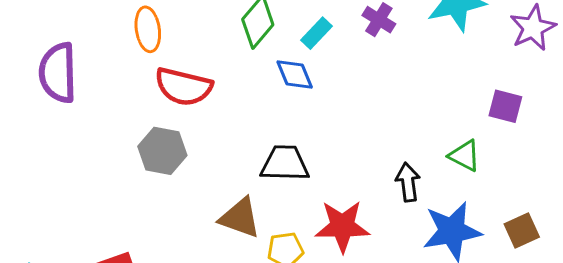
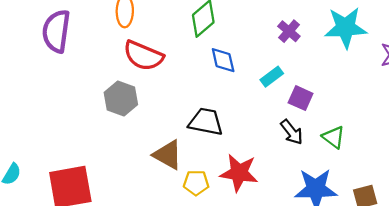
cyan rectangle: (316, 33) -> (272, 77), moved
purple square: (505, 106) -> (301, 98), moved
black arrow: (408, 182) -> (292, 132), moved, turned 140

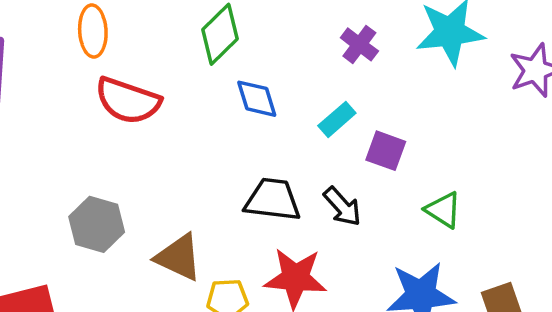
gray hexagon: (121, 98) -> (97, 224), moved
black trapezoid: (206, 122) -> (273, 200), moved
black arrow: (292, 132) -> (342, 207), moved

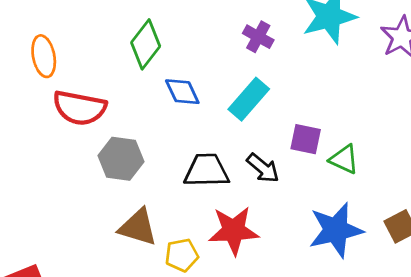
cyan rectangle: (337, 119) -> (249, 99), size x1.4
purple square: (386, 151) -> (306, 139), moved
gray hexagon: (97, 224) -> (121, 159), moved

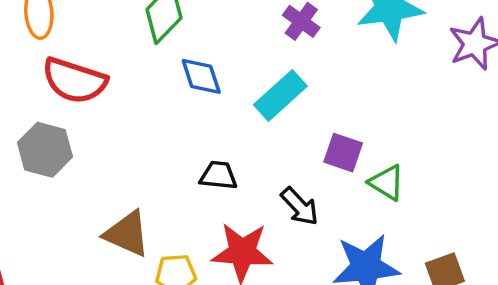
gray hexagon: (121, 159) -> (45, 150), moved
black arrow: (263, 168) -> (300, 206), moved
black trapezoid: (206, 171) -> (219, 175), size x0.7

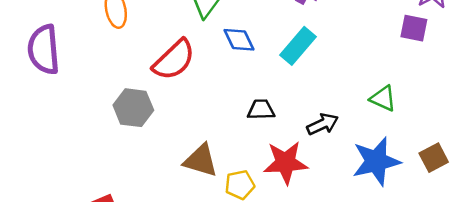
red semicircle: (74, 81) -> (174, 60), moved, turned -54
purple square: (343, 153) -> (414, 28), moved
black arrow: (300, 206) -> (323, 124), turned -64

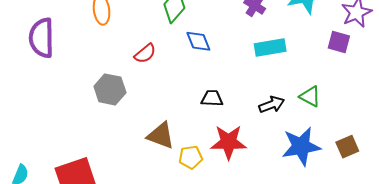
cyan rectangle: (298, 46) -> (270, 48), moved, turned 36
red semicircle: (174, 60) -> (145, 54), size x0.6
black arrow: (323, 124) -> (272, 105), moved

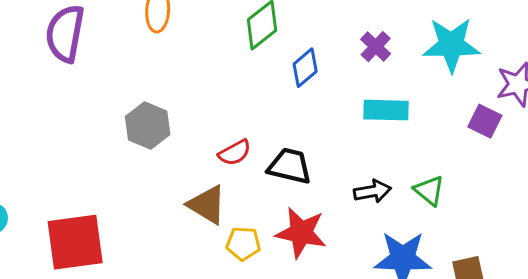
blue diamond: (198, 41) -> (305, 68), moved, turned 60
red semicircle: (145, 54) -> (235, 153), moved
black trapezoid: (212, 98) -> (290, 166), size x1.4

